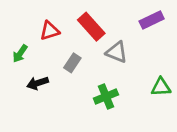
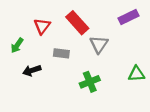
red triangle: (50, 31) -> (42, 26), turned -36
gray triangle: (117, 52) -> (99, 44), turned 42
gray rectangle: (72, 63) -> (61, 53), turned 63

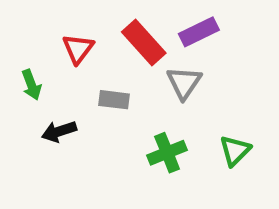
purple rectangle: (128, 17) -> (199, 32), moved
green arrow: (17, 45) -> (31, 85), turned -56
green triangle: (136, 74) -> (235, 151), moved, turned -42

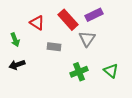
red triangle: (78, 49) -> (37, 23), turned -35
black arrow: (59, 131) -> (17, 65), moved
green triangle: (235, 151) -> (111, 71), turned -35

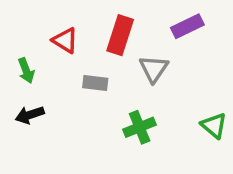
purple rectangle: (94, 15) -> (187, 26), moved
red rectangle: (68, 20) -> (120, 35), turned 60
green triangle: (111, 71) -> (214, 125), moved

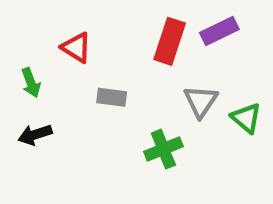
red rectangle: (120, 35) -> (170, 41), moved
gray triangle: (154, 69) -> (201, 101), moved
green triangle: (214, 125) -> (246, 118), moved

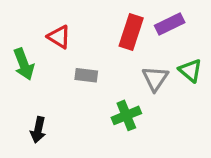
green arrow: (31, 83) -> (24, 64), size x1.4
green triangle: (246, 118) -> (190, 71), moved
black arrow: (35, 135) -> (38, 130), moved, turned -60

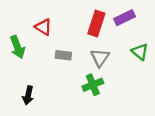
gray triangle: (155, 79) -> (100, 58), moved

